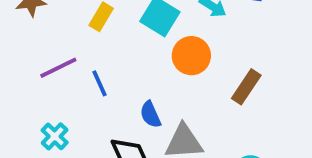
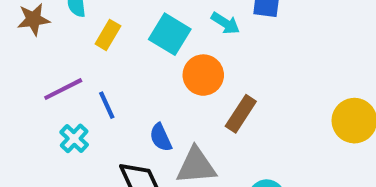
brown rectangle: (246, 87) -> (241, 114), moved
cyan cross: (55, 136) -> (74, 138), moved

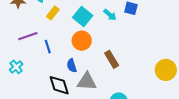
orange circle: (203, 75) -> (82, 41), moved
brown rectangle: (241, 114) -> (112, 59), turned -72
cyan cross: (74, 138) -> (16, 67), moved

